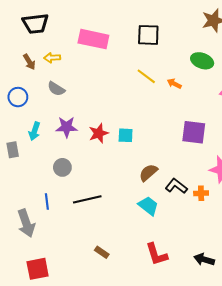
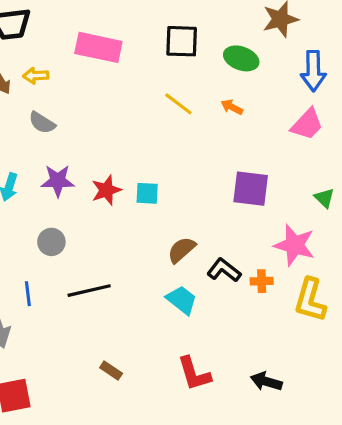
green ellipse: (202, 61) -> (241, 58), moved
orange arrow: (174, 84) -> (232, 107), moved

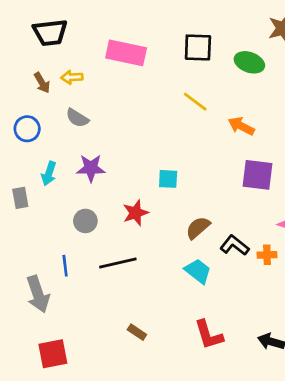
orange arrow: (232, 107) -> (241, 126), moved, size x1.4
red star: (106, 190) -> (136, 213), moved

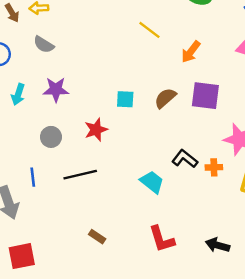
orange arrow: (241, 126) -> (191, 52), turned -80
brown semicircle: (198, 228) -> (165, 98), moved

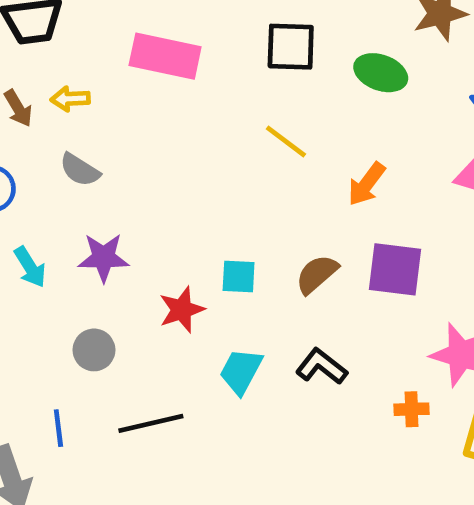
cyan arrow: (18, 94) -> (30, 267), turned -50
red star: (96, 130) -> (182, 310), moved
black L-shape: (185, 159) -> (321, 367), moved
cyan trapezoid: (152, 182) -> (241, 371), moved, turned -100

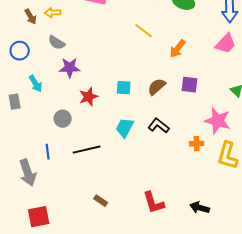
purple star: (103, 258) -> (70, 68), moved
purple square: (395, 269) -> (190, 85), size x0.7
red star: (182, 310) -> (89, 97), moved

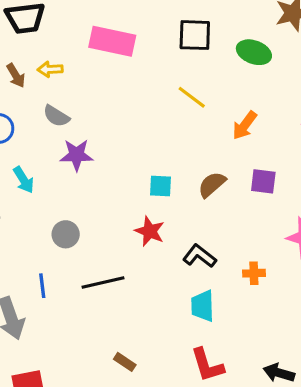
red star: (89, 97) -> (150, 231), moved, turned -30
black L-shape: (159, 126) -> (199, 256), moved
cyan trapezoid: (125, 128) -> (203, 306), moved, turned -30
orange cross: (197, 144) -> (254, 273), moved

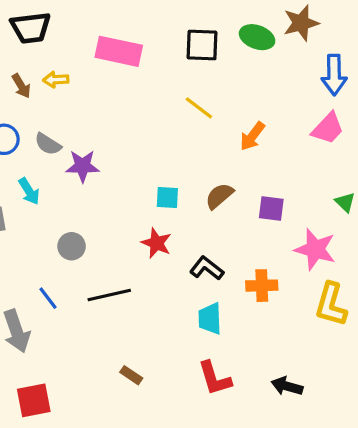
green ellipse: (254, 52) -> (257, 37), moved
gray semicircle: (56, 116) -> (48, 144), moved
purple square: (263, 181) -> (271, 209), moved
orange cross: (254, 273) -> (262, 286), size x1.4
blue line: (42, 286) -> (48, 298), turned -30

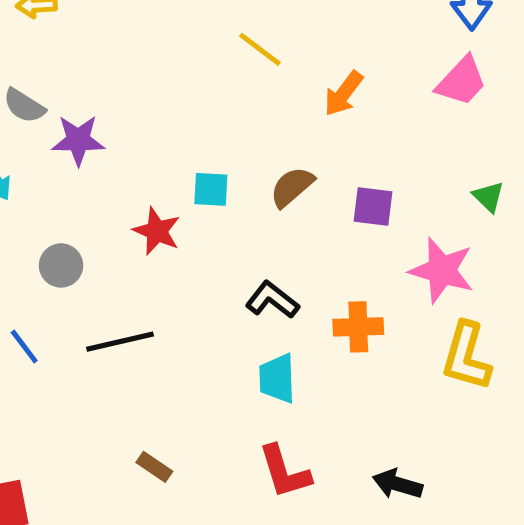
red star: (156, 243) -> (157, 231), moved

